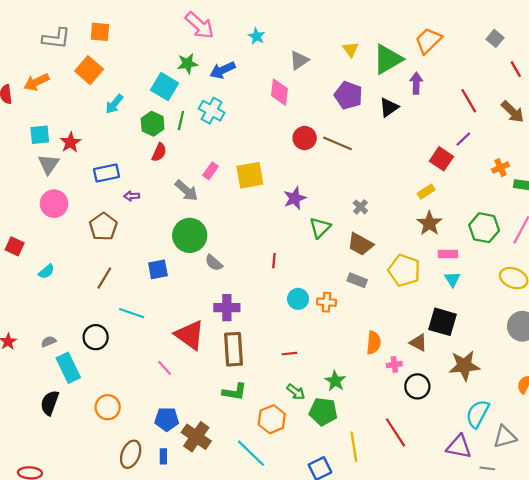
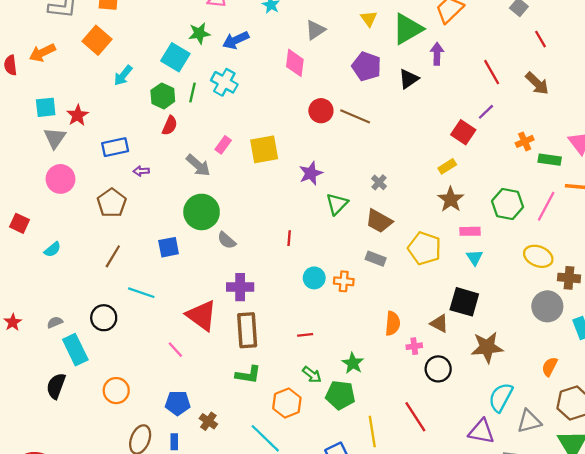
brown cross: (196, 437) -> (208, 421), size x0.6

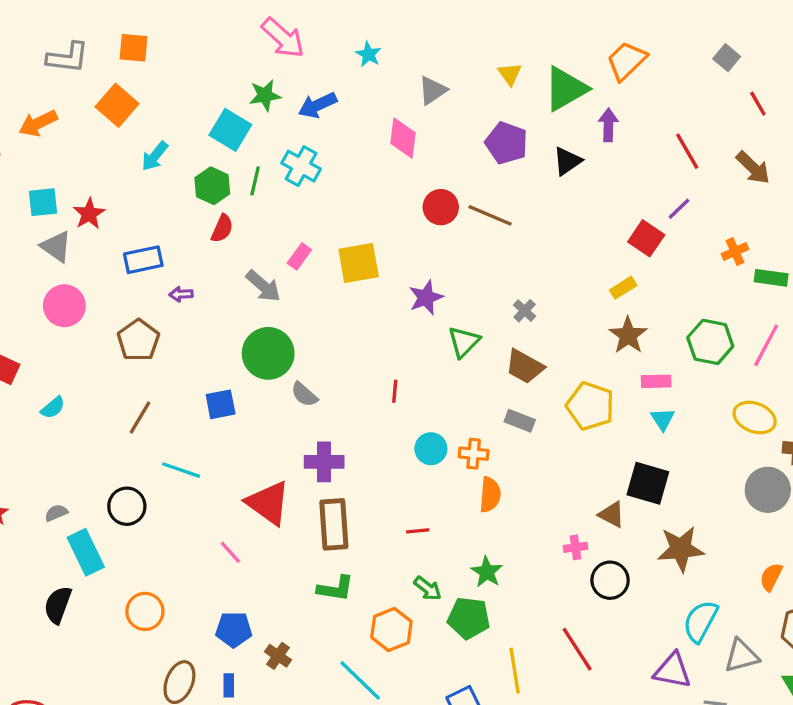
gray triangle: (55, 138) -> (56, 247), turned -30
orange semicircle: (393, 323) -> (490, 495), moved

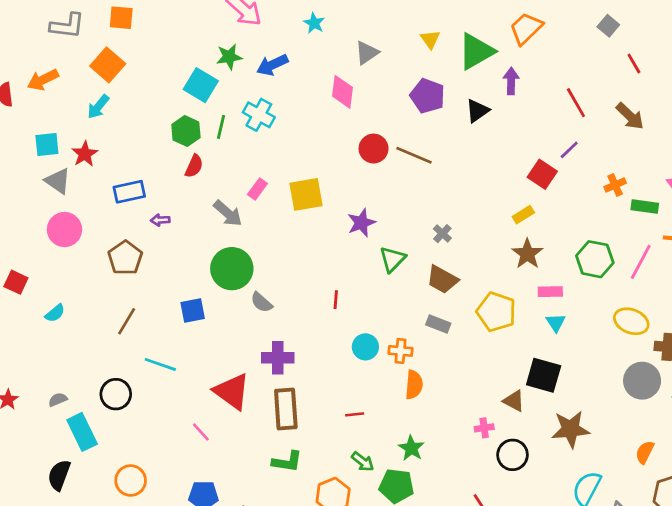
cyan arrow: (155, 156) -> (98, 107), moved

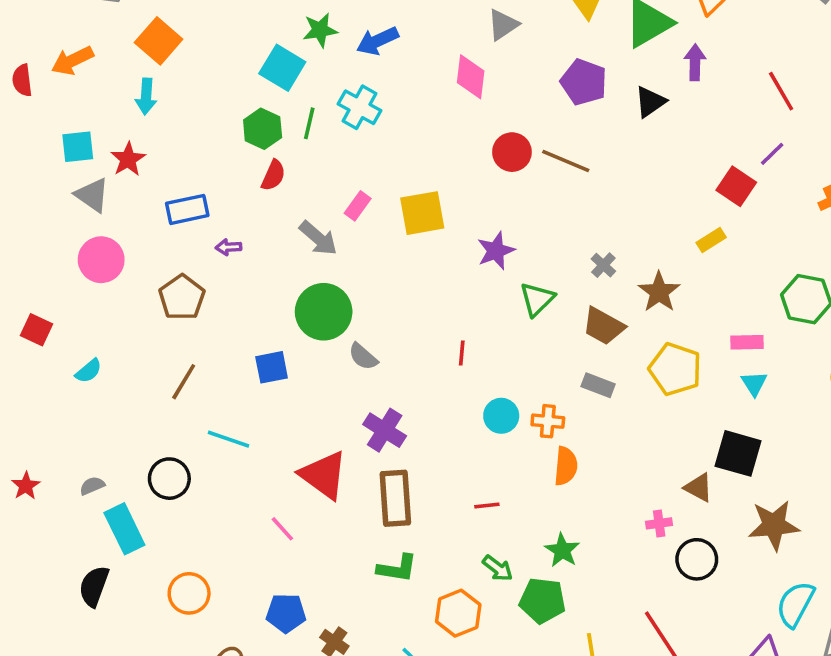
cyan arrow: (98, 107) -> (146, 96), turned -35
brown star: (527, 254) -> (659, 292), moved
purple cross: (278, 358) -> (385, 430), turned 32

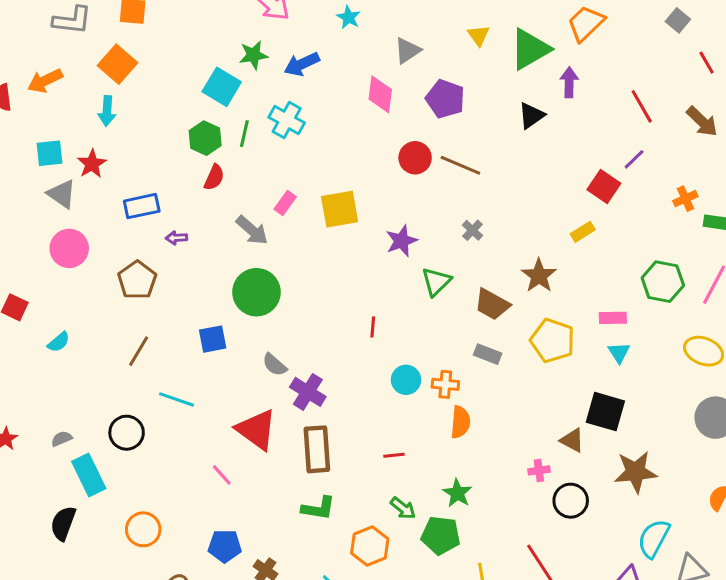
purple pentagon: (584, 82) -> (445, 99), moved
gray cross: (603, 265) -> (472, 230), moved
gray semicircle: (363, 357) -> (275, 365), moved

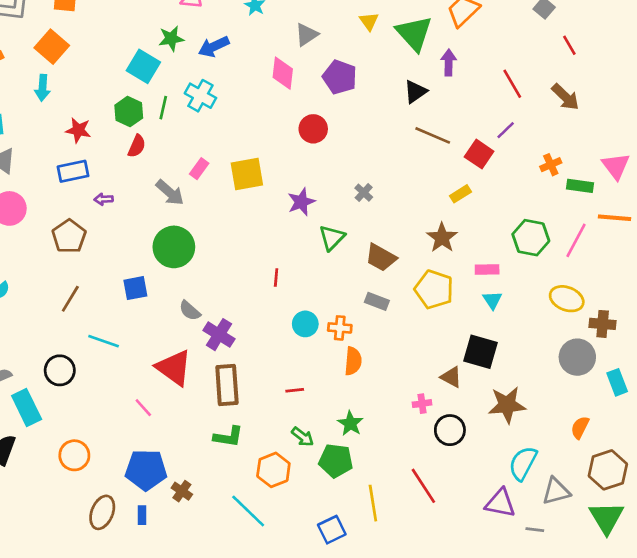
green triangle: (530, 49) -> (414, 33), turned -42
red star: (92, 164) -> (78, 130), moved, turned -30
brown line: (460, 165) -> (433, 135), moved
brown star: (539, 276) -> (442, 238), moved
blue pentagon: (225, 546) -> (146, 470), size x1.4

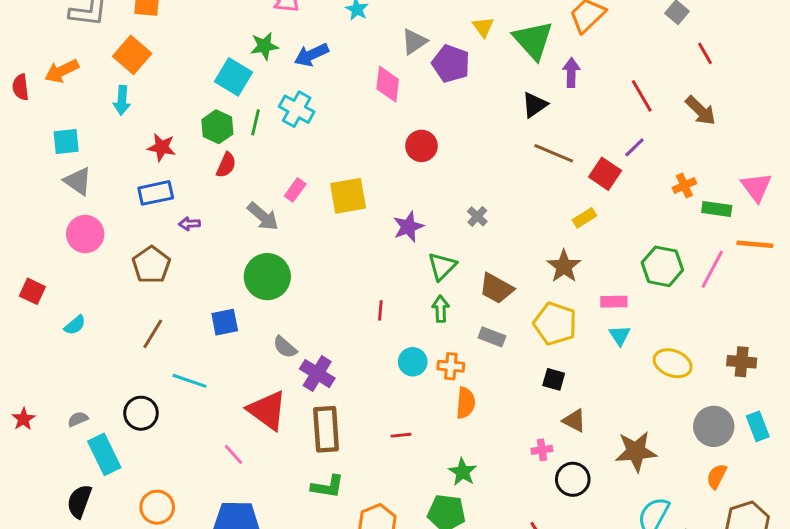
purple pentagon: (340, 77) -> (451, 64), moved
yellow ellipse: (567, 299) -> (673, 363), moved
black square: (480, 352) -> (554, 379), moved, size x0.6
gray circle: (577, 357) -> (714, 426), moved
green arrow: (303, 437) -> (441, 309), moved, turned -130

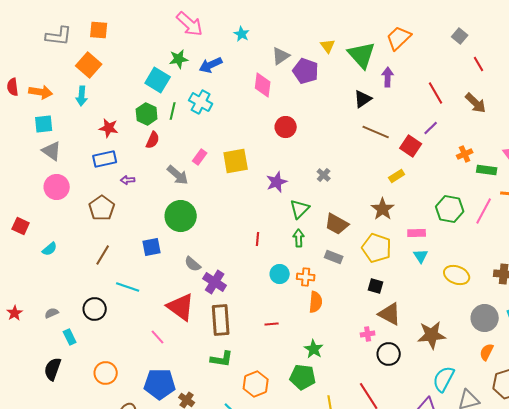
orange arrow: (62, 71) -> (41, 92), moved, turned -145
brown triangle: (574, 421) -> (390, 314), size x1.4
cyan rectangle: (104, 454) -> (70, 337), size x0.6

